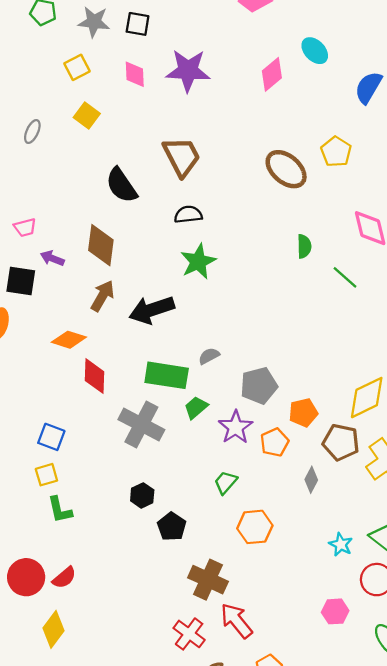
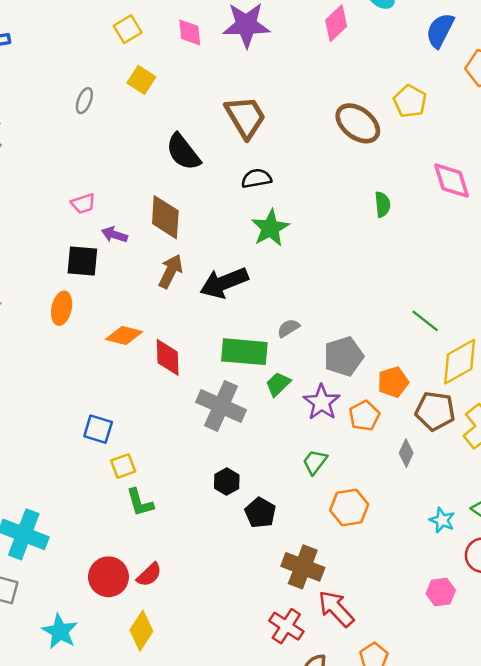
green line: (345, 277) -> (425, 321), moved
orange diamond: (69, 340) -> (124, 336), moved
blue square: (51, 437) -> (98, 429), moved

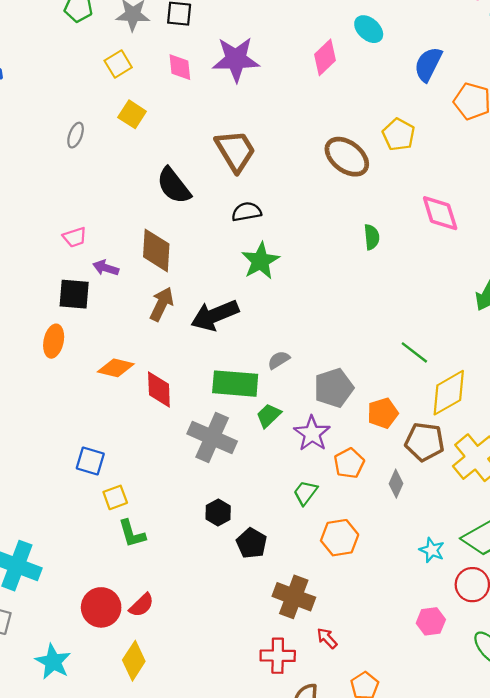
orange pentagon: (364, 416) -> (349, 463), moved
red arrow: (336, 609) -> (327, 638), size x0.6
red cross: (286, 626) -> (278, 656), turned -32

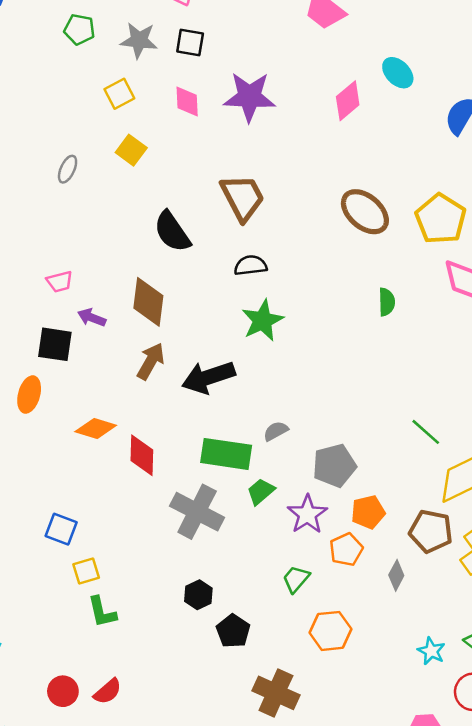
yellow pentagon: (399, 135) -> (441, 219), moved, size x1.4
orange pentagon: (383, 413) -> (368, 512), moved
red circle: (101, 607) -> (63, 691), size x0.7

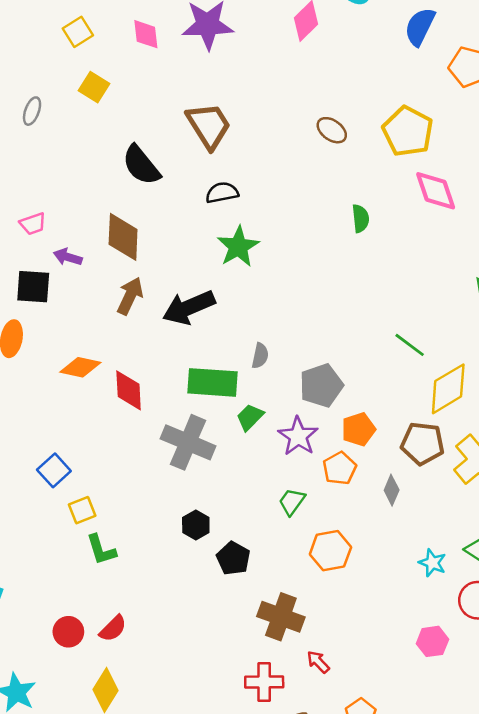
brown ellipse: (365, 212) -> (332, 130), size x0.6
gray semicircle: (276, 431) -> (260, 356), turned 135
blue square: (61, 529) -> (54, 470), turned 32

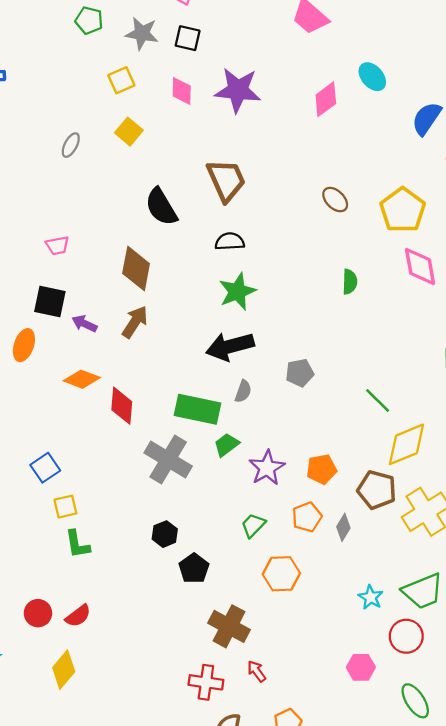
purple arrow: (68, 257) -> (84, 324), moved
black arrow: (189, 307) -> (230, 346), moved
gray pentagon: (321, 385) -> (300, 373), moved, size x0.7
orange pentagon: (340, 468) -> (307, 517), moved

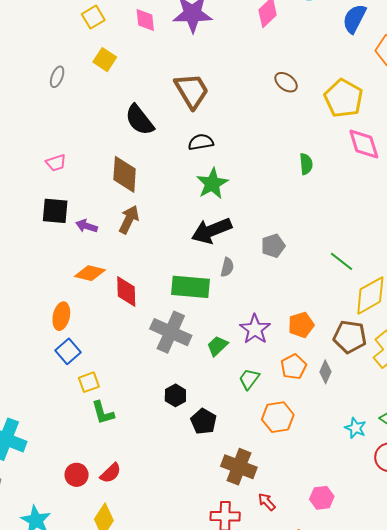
brown ellipse: (335, 200) -> (286, 82), moved
orange ellipse: (24, 345) -> (61, 316), moved
green trapezoid: (226, 445) -> (217, 346), moved
pink hexagon: (361, 667) -> (322, 498), moved

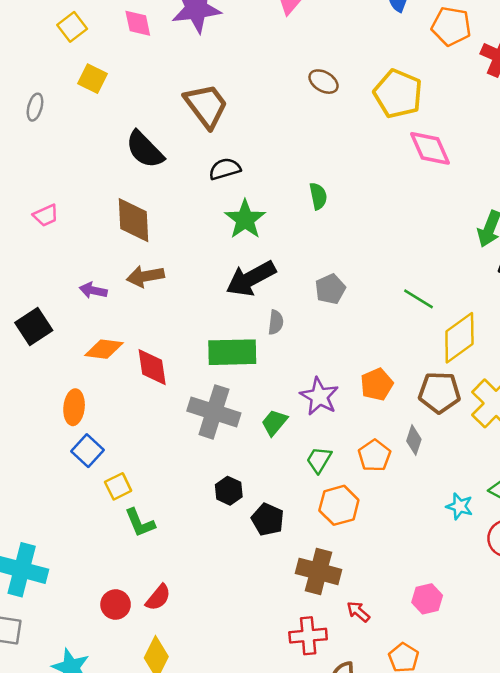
green semicircle: (306, 164) -> (318, 196), moved
black square: (55, 211) -> (34, 327), moved, turned -32
brown arrow: (129, 220) -> (145, 276), turned -120
orange pentagon: (294, 367) -> (374, 456), moved
orange hexagon: (278, 417) -> (339, 505), moved

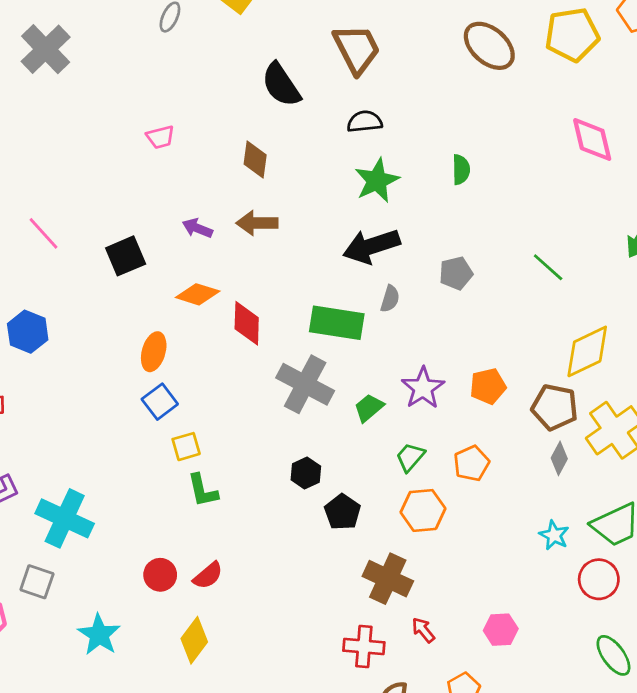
brown ellipse: (324, 82) -> (489, 46), size x1.6
yellow pentagon: (398, 94) -> (572, 35), moved, turned 30
brown diamond: (134, 220) -> (255, 160), size x0.7
green line: (418, 299) -> (548, 267), moved
gray diamond: (414, 440) -> (559, 458), moved

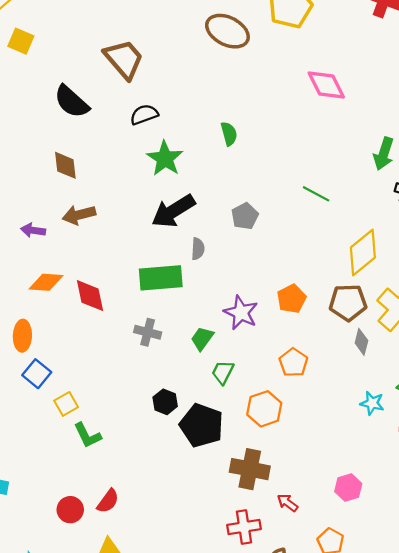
gray cross: (305, 384) -> (148, 332), size x0.6
green trapezoid: (410, 457) -> (223, 372), moved
black pentagon: (343, 512) -> (202, 425), size x1.5

